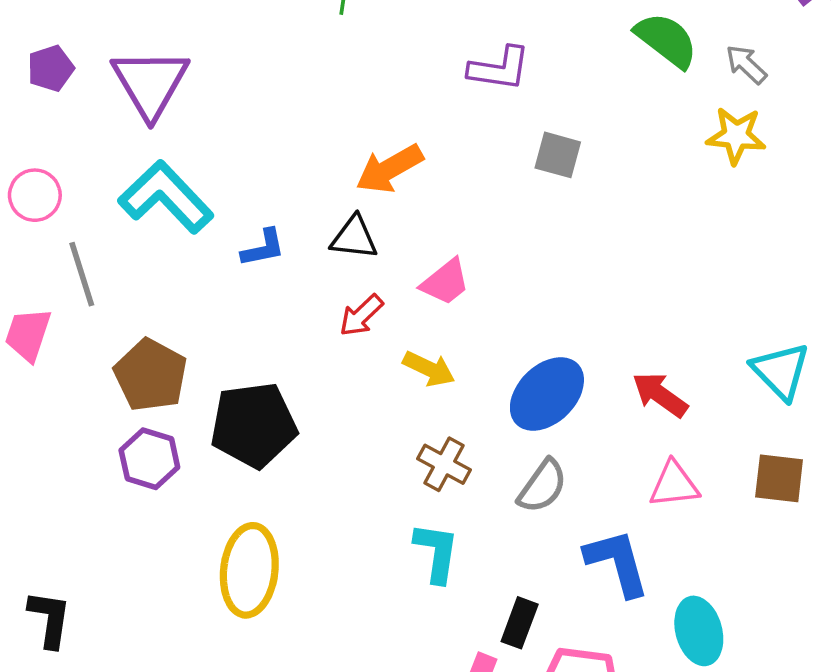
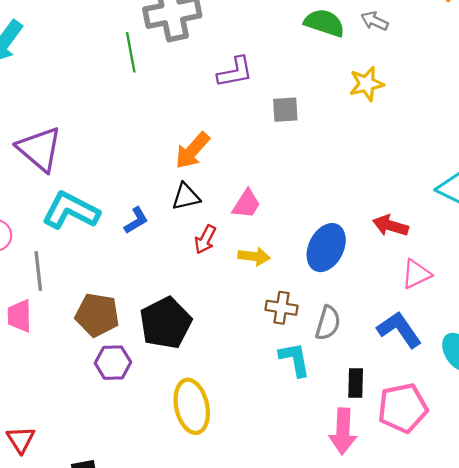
yellow star: (736, 136) -> (367, 84), moved
gray line: (82, 274) -> (38, 271), turned 30
gray semicircle: (542, 486) -> (328, 323), moved

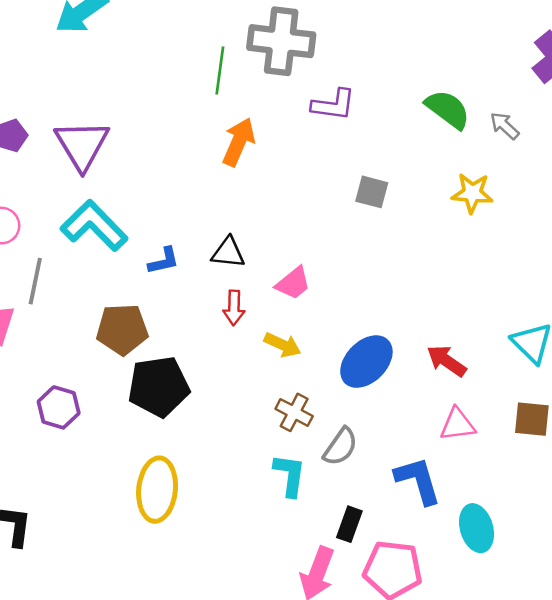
purple L-shape: (235, 72) -> (333, 105), moved
orange arrow: (192, 151) -> (239, 142), moved, turned 144
red arrow: (205, 239) -> (234, 308), turned -44
brown pentagon: (97, 315) -> (122, 329), moved, turned -30
purple hexagon: (113, 363) -> (59, 407), moved

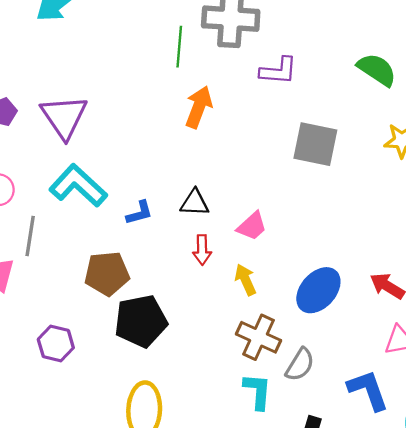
gray square: (372, 192) -> (315, 144), size x1.6
yellow arrow: (282, 345) -> (245, 280), turned -136
brown cross: (294, 412) -> (259, 337), size x1.4

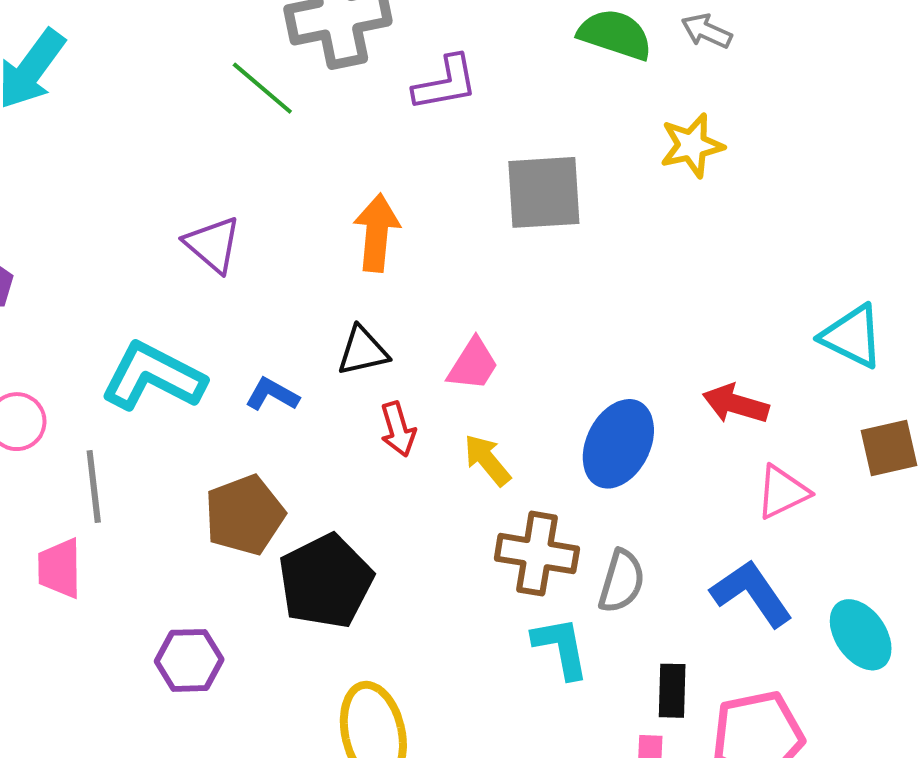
green line: (179, 47) -> (262, 88), turned -39
orange arrow: (199, 107) -> (377, 233), moved
purple triangle: (64, 117) -> (213, 244), moved, size x0.7
blue L-shape: (140, 213) -> (272, 394), turned -120

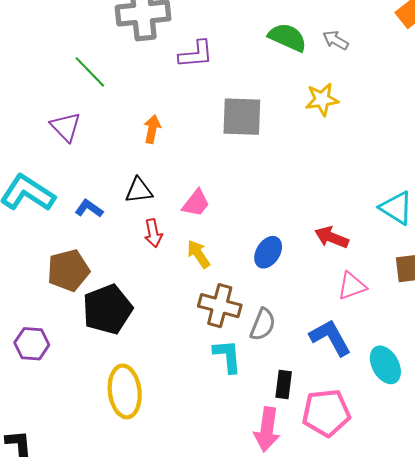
green line: (262, 88) -> (90, 72), moved
orange arrow: (377, 233) -> (152, 129), size x0.7
blue ellipse: (618, 444) -> (268, 252), size x0.7

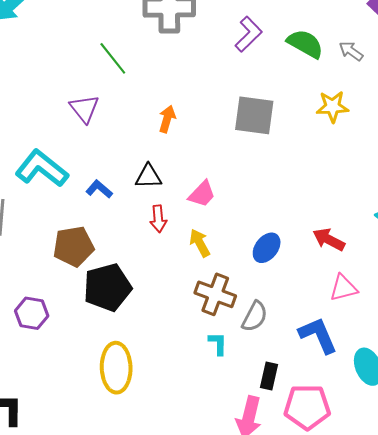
purple L-shape: (196, 54) -> (249, 34), moved, turned -45
cyan L-shape: (227, 356) -> (218, 343), size x0.7

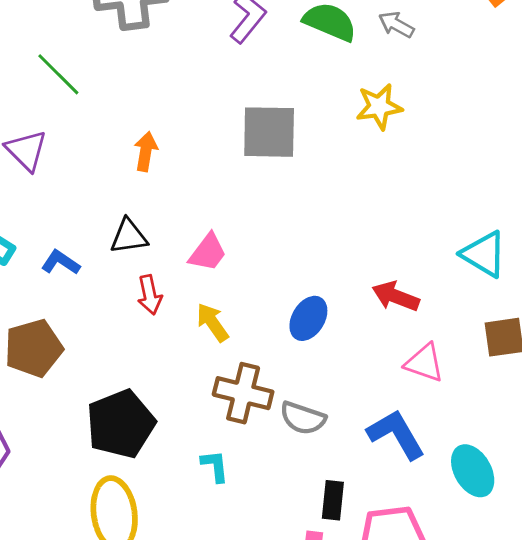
black pentagon: (107, 287) -> (121, 424), moved
pink triangle: (343, 288) -> (424, 363), turned 40
gray semicircle: (255, 316) -> (303, 418), turned 88
cyan L-shape: (218, 343) -> (215, 466), moved

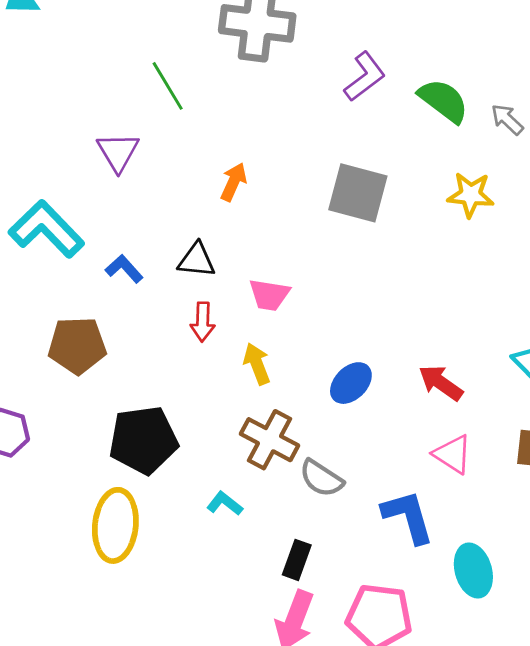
pink trapezoid: (208, 252) -> (269, 295), turned 48
cyan L-shape: (215, 466) -> (225, 504), turned -60
black rectangle: (333, 500) -> (297, 560), moved

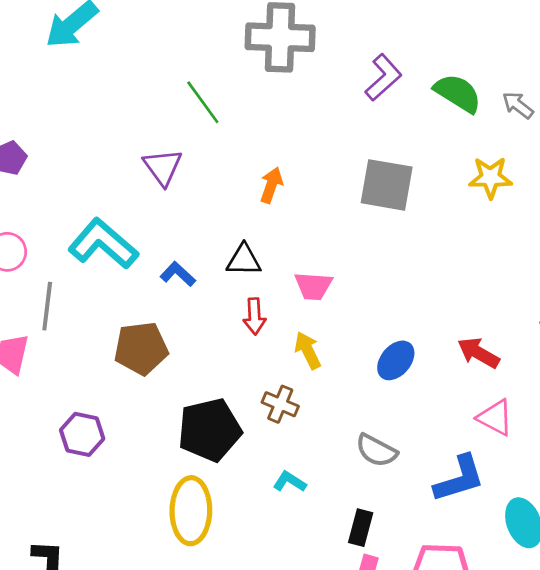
brown cross: (269, 440) -> (280, 404), moved, size x0.7
blue L-shape: (408, 517) -> (459, 479), turned 94

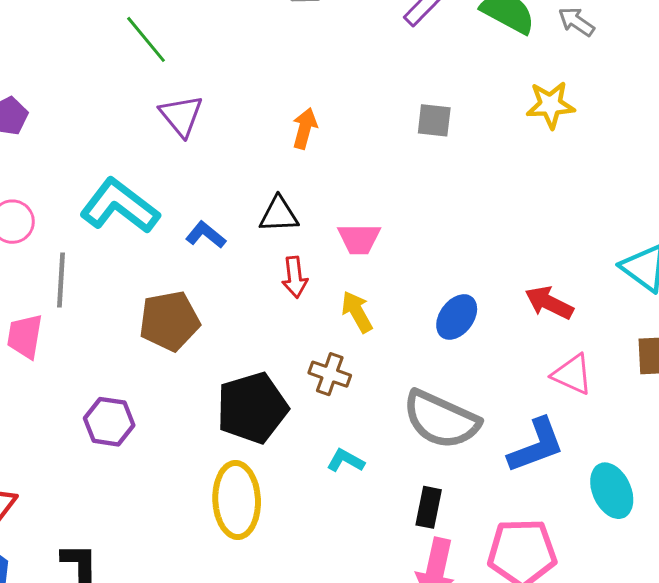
green line: (203, 102) -> (146, 39), moved
gray square: (387, 185) -> (434, 120), size x0.6
gray semicircle: (376, 451) -> (441, 420), size x1.6

